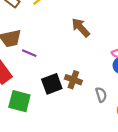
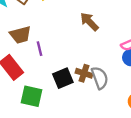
purple line: (29, 53) -> (40, 49), turned 56
gray semicircle: (101, 95) -> (100, 78), moved, size x1.5

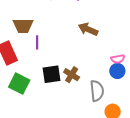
brown arrow: (89, 22) -> (88, 29), turned -36
gray semicircle: (100, 78) -> (97, 91), moved

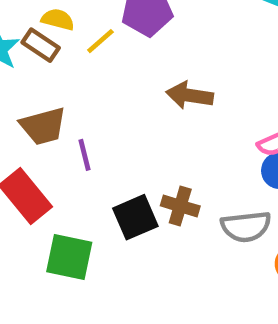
gray semicircle: (97, 91) -> (246, 227), turned 105

